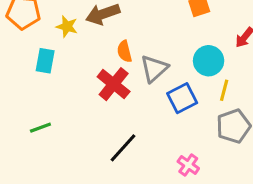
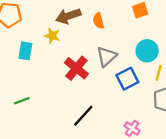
yellow star: (67, 26) -> (52, 36), moved
orange semicircle: (125, 51) -> (98, 21), moved

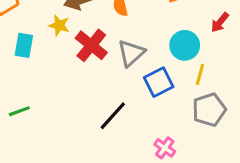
red cross: (76, 68) -> (91, 45), moved
black line: (83, 116) -> (113, 116), moved

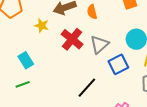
yellow star: (59, 25) -> (42, 26), moved
cyan rectangle: (24, 45) -> (26, 60), moved, turned -42

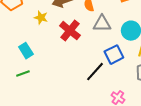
gray triangle: (99, 44) -> (102, 24), moved, turned 42
black line: (87, 88) -> (95, 72), moved

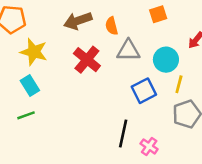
yellow star: (41, 18) -> (34, 52), moved, size x1.5
black line: (95, 72) -> (123, 133), moved, turned -30

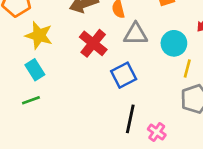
blue square: (144, 91) -> (124, 75), moved

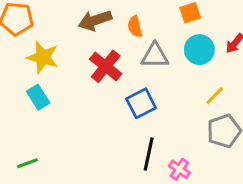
cyan circle: (174, 43) -> (199, 50), moved
yellow line: (187, 68) -> (215, 96), turned 30
green line: (31, 100) -> (27, 163), moved

